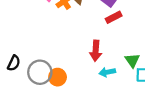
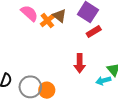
cyan arrow: (107, 72) -> (103, 81), moved

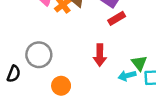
gray circle: (30, 87) -> (39, 55), moved

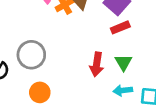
green triangle: (139, 63) -> (123, 62), moved
orange circle: (61, 86) -> (40, 92), moved

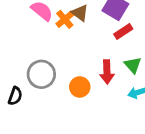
orange circle: (40, 92) -> (80, 87), moved

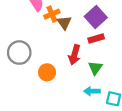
brown triangle: (80, 13) -> (64, 23), moved
red arrow: (107, 72) -> (74, 55), moved

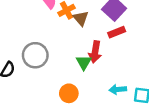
green triangle: (95, 68) -> (84, 62), moved
orange circle: (47, 72) -> (69, 93), moved

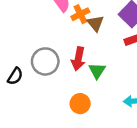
red arrow: (95, 52) -> (78, 59), moved

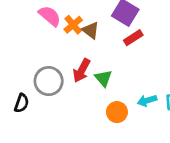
red arrow: (78, 59) -> (82, 70), turned 30
orange circle: (80, 104) -> (117, 112), moved

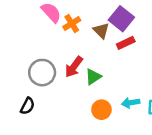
brown triangle: (91, 30) -> (101, 31), moved
green triangle: (103, 78) -> (93, 77), turned 30
black semicircle: (22, 103) -> (27, 106), moved

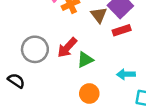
cyan arrow: (131, 103) -> (126, 74), moved
black semicircle: (27, 106) -> (16, 81), turned -90

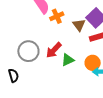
black semicircle: (16, 81) -> (13, 76), turned 40
orange circle: (89, 94) -> (93, 63), moved

